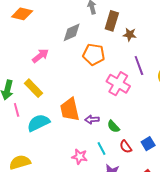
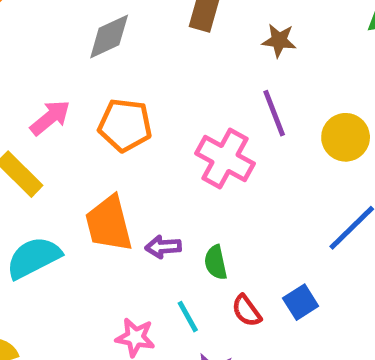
brown star: (130, 35) -> (279, 40), moved
orange pentagon: (94, 54) -> (125, 125), moved
pink arrow: (40, 56) -> (50, 118), moved
green semicircle: (113, 126) -> (216, 262), turned 32

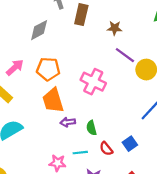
purple line: (274, 113) -> (125, 55), moved, turned -30
orange trapezoid: (109, 224) -> (53, 100), moved
cyan line: (188, 317) -> (80, 153), turned -64

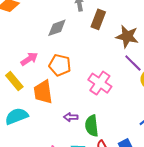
brown star: (115, 28) -> (127, 36), size x1.6
orange trapezoid: (53, 100) -> (43, 92), moved
green semicircle: (91, 128) -> (92, 126), size x1.5

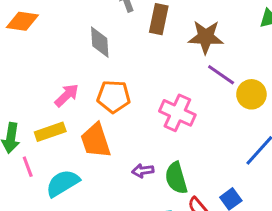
gray diamond: (57, 28) -> (100, 42), turned -65
yellow rectangle: (14, 81) -> (50, 132), turned -60

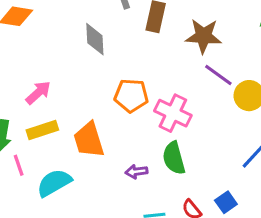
pink arrow: (67, 95) -> (38, 93), moved
orange pentagon: (114, 97) -> (131, 95), moved
green semicircle: (176, 178) -> (174, 158), moved

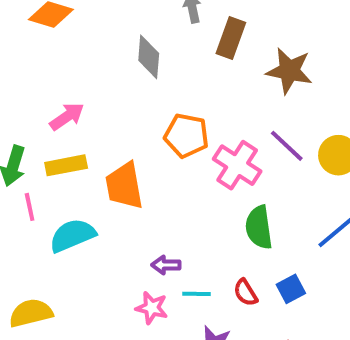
purple line: (218, 75) -> (287, 146), moved
green semicircle: (174, 158) -> (259, 227), moved
purple arrow: (136, 172) -> (166, 265), moved

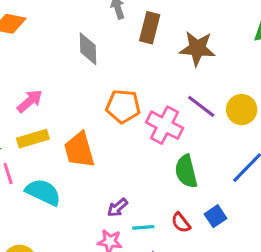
cyan semicircle: (72, 235) -> (43, 192), turned 54
purple arrow: (166, 265) -> (118, 208), turned -35

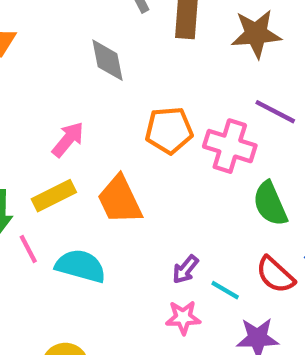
pink arrow: (30, 101) -> (68, 139), moved
red semicircle: (181, 223) -> (275, 275), size x1.4
cyan line: (143, 227) -> (225, 290), turned 45

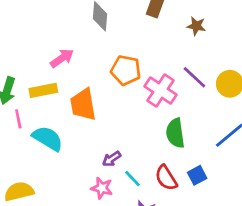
brown star: (256, 34) -> (196, 26), size x0.6

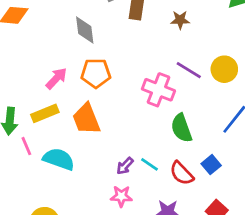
orange pentagon: (126, 70) -> (96, 73), moved
cyan line: (132, 179) -> (149, 164), moved

